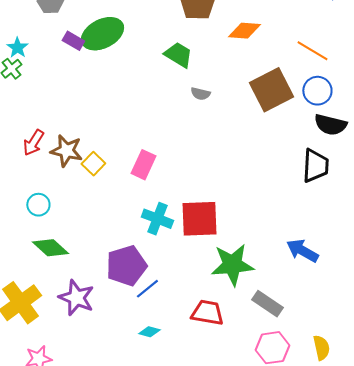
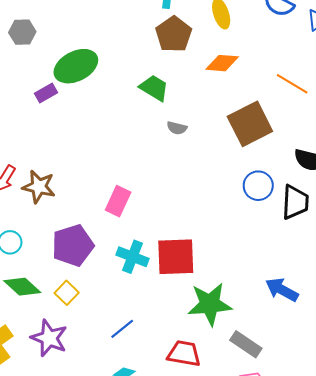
purple rectangle: (73, 41) -> (46, 93), moved, turned -60
blue circle: (317, 91) -> (258, 186), moved
yellow square: (93, 164) -> (67, 293), moved
purple pentagon: (126, 266) -> (73, 245), moved

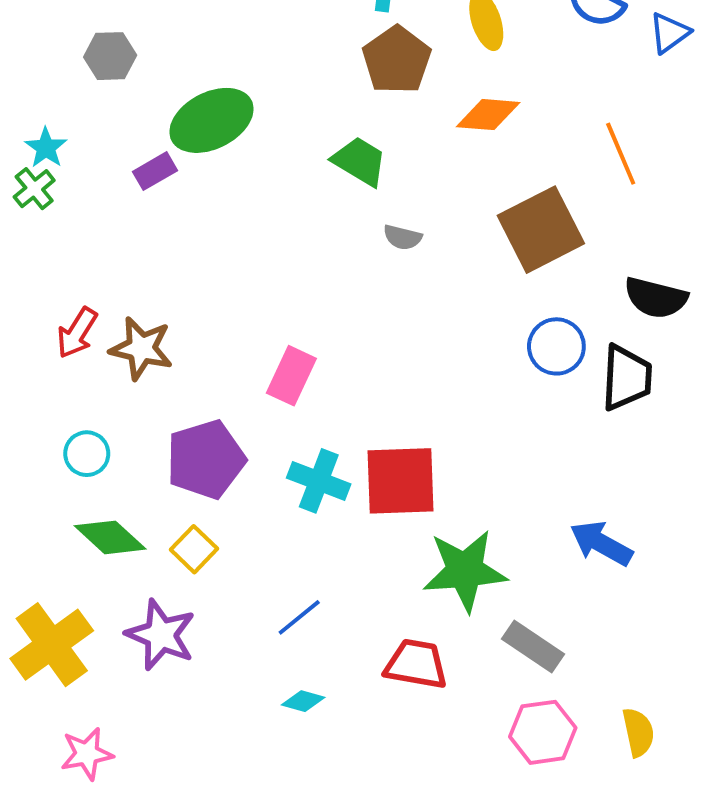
orange line: (292, 84) -> (621, 154), turned 36

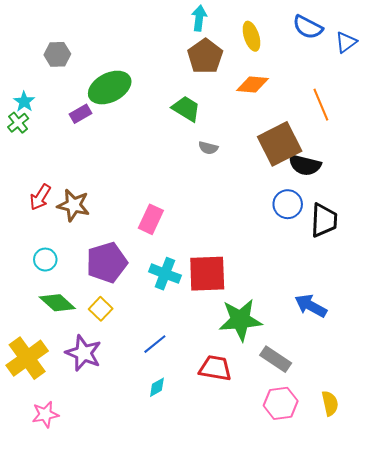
black semicircle: (656, 298) -> (305, 165), moved
cyan diamond: (303, 701) -> (157, 387), turned -45

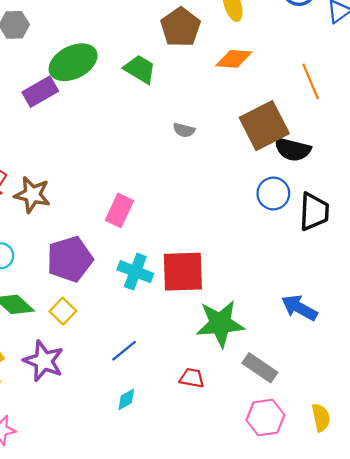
green trapezoid: (186, 109) -> (140, 69), moved
purple rectangle: (80, 114) -> (40, 92), size x1.4
red trapezoid: (215, 368) -> (192, 378), size x0.7

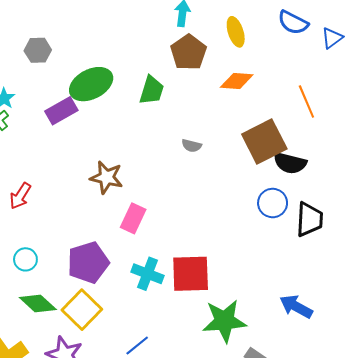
green trapezoid: (140, 69) -> (152, 90), turned 76
brown star: (32, 195) -> (106, 177), moved
yellow square: (63, 311) -> (82, 310), size x1.6

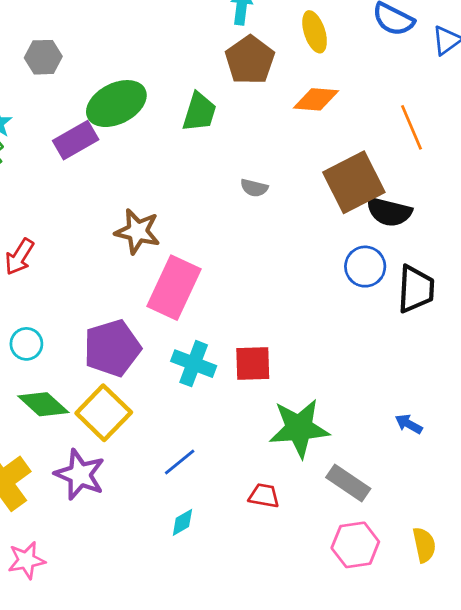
pink rectangle: (133, 218) -> (174, 288), size x1.5
red square: (191, 274) -> (253, 364), size x0.7
blue arrow: (296, 307) -> (409, 424), moved, size x0.6

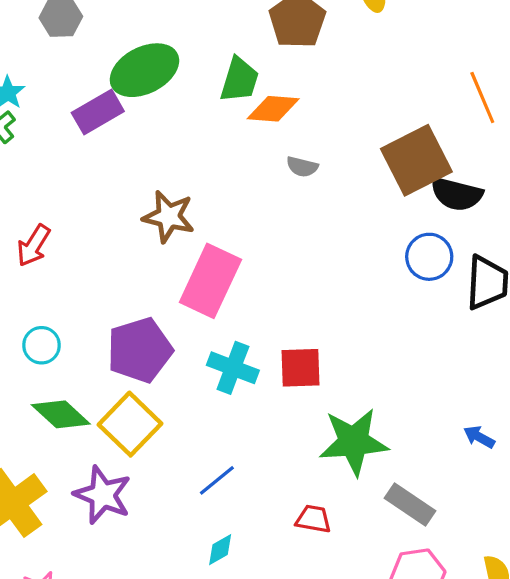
orange diamond: (316, 99) -> (273, 109), moved

